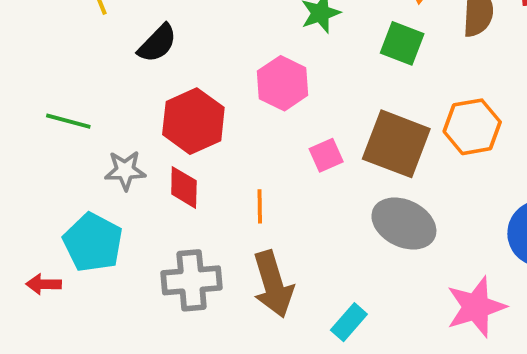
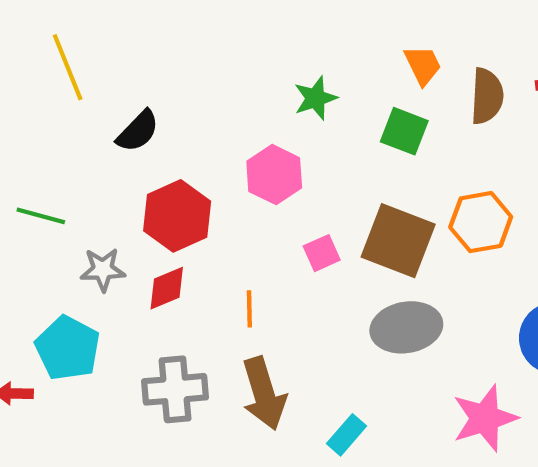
red diamond: (184, 187) -> (167, 288), turned 66
gray ellipse: (404, 223) -> (406, 327), turned -36

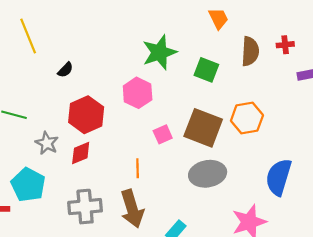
orange trapezoid: (423, 65) -> (218, 18), moved
green star: (315, 98) -> (159, 52), size x1.5
black semicircle: (138, 131) -> (65, 70), size x0.7
gray star: (103, 270) -> (47, 143), turned 30
orange line: (249, 309) -> (138, 168), moved

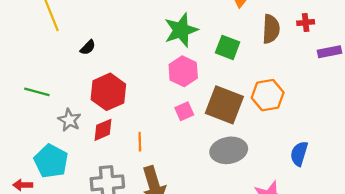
pink hexagon: (138, 93) -> (183, 71), moved
orange line: (138, 168) -> (140, 142), moved
blue semicircle: (279, 177) -> (299, 154), size x0.7

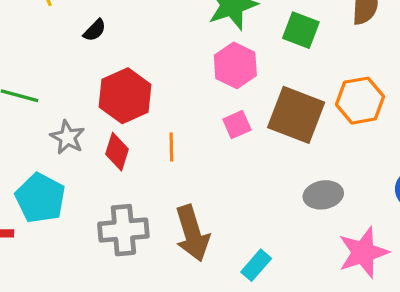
red diamond: (103, 130) -> (117, 152), turned -50
orange line: (140, 142) -> (171, 147), moved
gray ellipse: (229, 150) -> (323, 195), moved, size x0.7

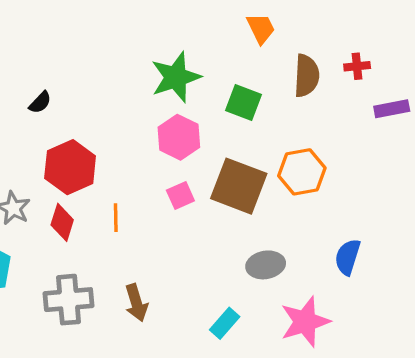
brown arrow: (192, 233) -> (136, 303), size x0.7
cyan rectangle: (256, 265) -> (225, 323), moved

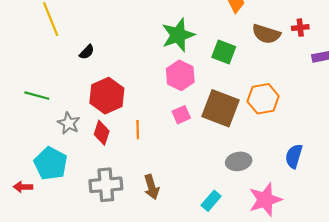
brown semicircle: (307, 76) -> (266, 34), turned 104

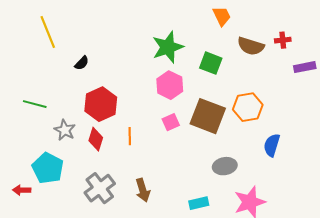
blue semicircle: (294, 156) -> (272, 145), moved
gray cross: (106, 185) -> (100, 188), turned -32
cyan rectangle: (211, 201) -> (199, 203), turned 36

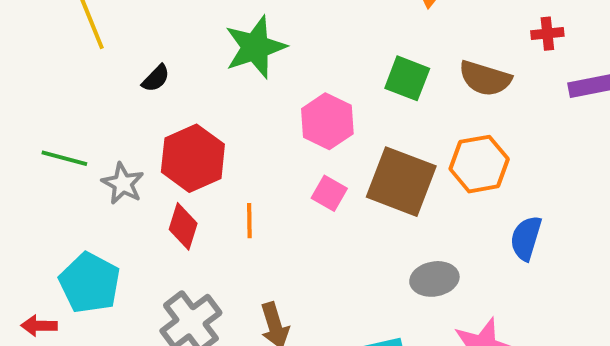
brown semicircle: (251, 46) -> (485, 78), moved
green star: (168, 47) -> (255, 47), moved
pink square: (171, 122) -> (329, 193), turned -36
gray star: (65, 130) -> (123, 184), moved

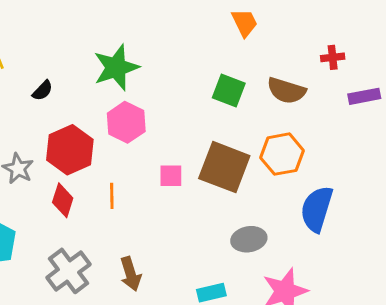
pink hexagon: (327, 121) -> (126, 122), moved
pink square: (329, 193) -> (171, 176), turned -30
blue semicircle: (526, 238) -> (317, 209), size x1.4

